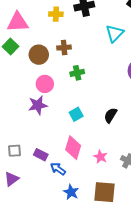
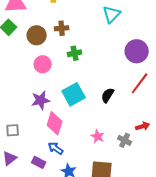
purple star: (38, 105) -> (41, 100), moved
cyan square: (76, 114) -> (74, 94), size x1.6
pink diamond: (73, 148) -> (55, 123), moved
purple rectangle: (41, 155) -> (39, 162), moved

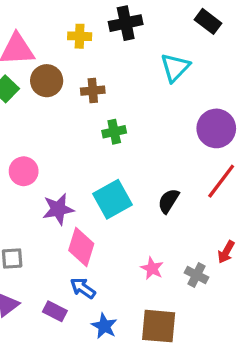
brown circle: (37, 35) -> (47, 81), moved
pink circle: (43, 64) -> (24, 171), moved
red arrow: (143, 126) -> (226, 252), turned 136

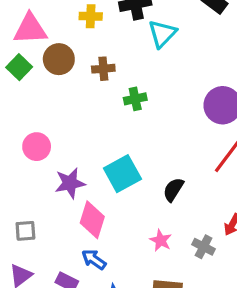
cyan triangle: (175, 68) -> (162, 34), moved
green cross: (114, 132) -> (135, 99), moved
black semicircle: (168, 201) -> (173, 190), moved

